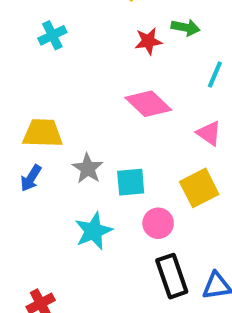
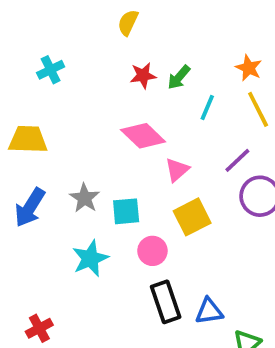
green arrow: (185, 27) -> (179, 77), moved, turned 120
yellow trapezoid: (43, 133) -> (28, 140), moved
pink triangle: (209, 133) -> (177, 170), moved, turned 44
blue arrow: (31, 178) -> (30, 208), size x1.5

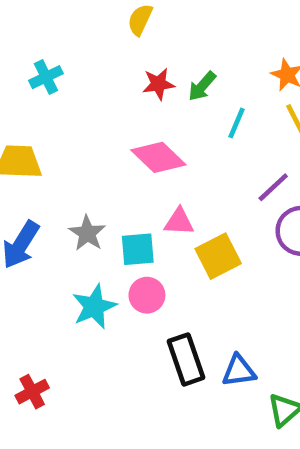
pink triangle: (177, 170) -> (179, 222), moved, turned 44
pink circle: (152, 251) -> (147, 295), moved

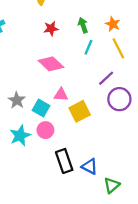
green arrow: (202, 86) -> (83, 25), moved, turned 120
cyan square: (138, 249) -> (41, 108), turned 35
blue triangle: (239, 371) -> (90, 166), turned 35

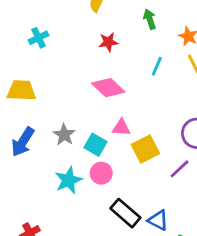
green arrow: (83, 25) -> (150, 19), moved
purple line: (106, 78) -> (180, 169), moved
black rectangle: (64, 161) -> (125, 213), turned -30

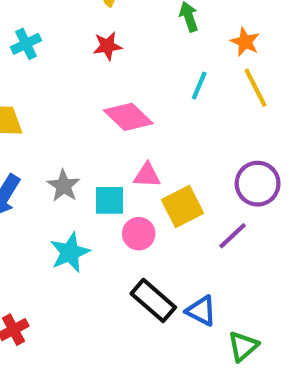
red star: (108, 42) -> (107, 46), moved
cyan square: (96, 145) -> (109, 200), turned -30
pink circle: (101, 173) -> (139, 234), moved

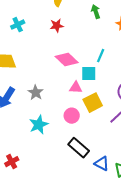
cyan line: (199, 86) -> (101, 56), moved
cyan square: (109, 200) -> (89, 74), moved
blue triangle: (201, 311) -> (102, 164), moved

